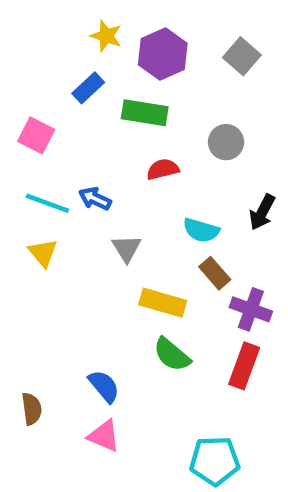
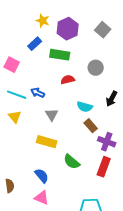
yellow rectangle: (163, 303) -> (47, 142), moved

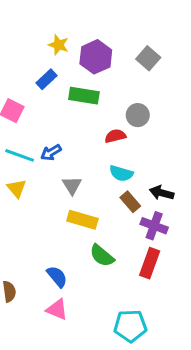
red semicircle: (68, 80) -> (115, 136), moved
blue arrow: (38, 93) -> (51, 152), turned -56
black arrow: (112, 99) -> (162, 193), moved, turned 77
yellow rectangle: (47, 142) -> (82, 220), moved

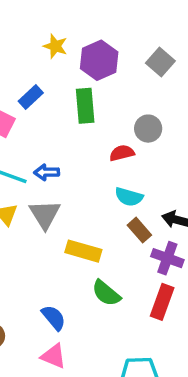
blue rectangle: (47, 79) -> (31, 97), moved
green rectangle: (84, 96) -> (85, 106), turned 76
blue arrow: (51, 152) -> (47, 172), turned 30
gray triangle: (72, 185) -> (45, 214), moved, size x1.4

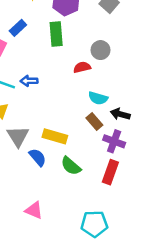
cyan semicircle: (129, 197) -> (98, 98), moved
gray triangle: (45, 214) -> (18, 136), moved
blue semicircle: (54, 318) -> (38, 157), moved

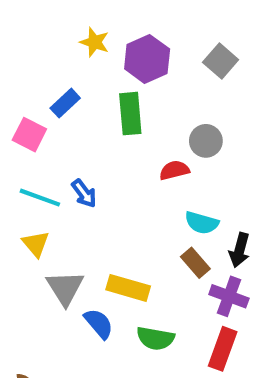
blue arrow: (29, 81) -> (84, 193), turned -126
black arrow: (120, 114) -> (239, 250), turned -90
green semicircle: (71, 166) -> (155, 338), turned -30

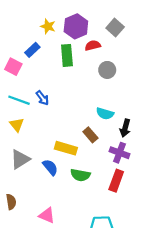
yellow star: (95, 42) -> (48, 26), moved
red semicircle: (174, 170) -> (93, 45), moved
brown rectangle: (195, 263) -> (90, 135), moved
gray triangle: (65, 288) -> (20, 159), moved, turned 30

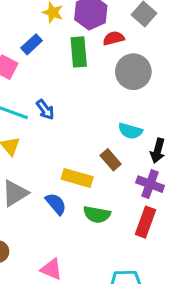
gray circle: (107, 70) -> (133, 72), size x1.5

